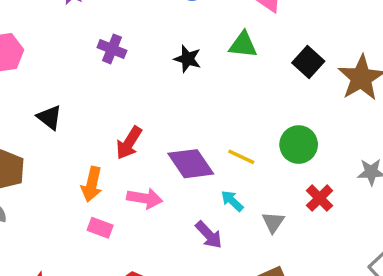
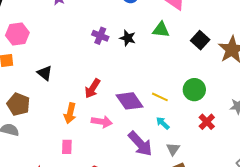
purple cross: (112, 49) -> (100, 36), moved
cyan arrow: (232, 201) -> (163, 123), moved
gray triangle: (273, 222) -> (173, 149), moved
pink rectangle: (100, 228) -> (67, 147), moved, turned 72
purple arrow: (209, 235) -> (140, 144), size x1.5

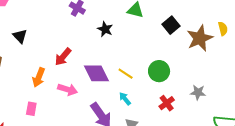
black star: (128, 38) -> (105, 29), moved

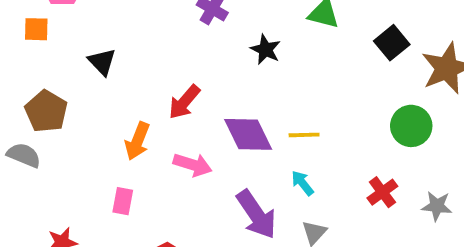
green circle: (159, 71) -> (411, 126), moved
yellow line: (126, 74) -> (304, 135), turned -35
gray star: (198, 92) -> (437, 206), moved

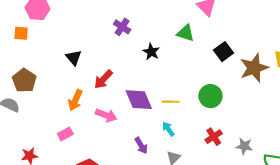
black triangle: (102, 62) -> (74, 58), moved
green circle: (411, 126) -> (210, 96), moved
pink rectangle: (123, 201) -> (65, 134), turned 48
purple arrow: (256, 214) -> (141, 146), size x0.6

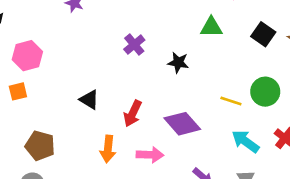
purple cross: (122, 27) -> (134, 45), turned 35
yellow line: (171, 102) -> (231, 101), moved, turned 35
cyan arrow: (168, 129) -> (245, 141), moved, size x1.5

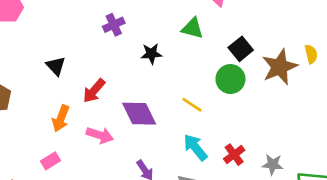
black star: (178, 62) -> (151, 54), turned -30
green circle: (265, 92) -> (230, 79), moved

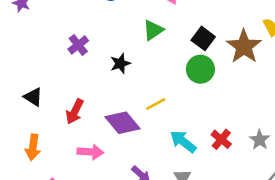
green triangle: (193, 28) -> (153, 30), turned -35
yellow line: (192, 105) -> (156, 104), moved, turned -48
orange arrow: (61, 118) -> (33, 147), moved
gray star: (273, 164) -> (260, 140), turned -30

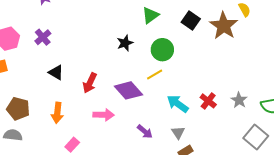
purple cross: (78, 45) -> (43, 37), moved
green circle: (200, 69) -> (162, 50), moved

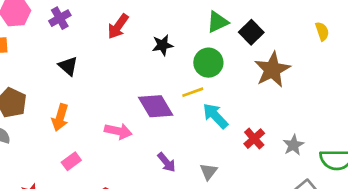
green triangle: (150, 15) -> (218, 22), moved
brown star: (224, 26) -> (272, 70), moved
red arrow: (90, 83) -> (118, 26), moved
cyan arrow: (178, 104) -> (215, 116), moved

